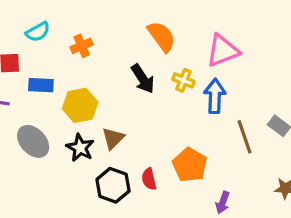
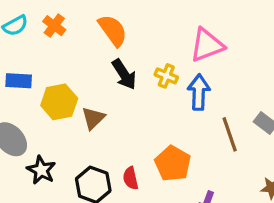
orange semicircle: (162, 37) -> (113, 30), moved
orange cross: (82, 46) -> (54, 26), moved, turned -30
brown triangle: (113, 138) -> (93, 118), moved
black star: (80, 148) -> (41, 170), moved

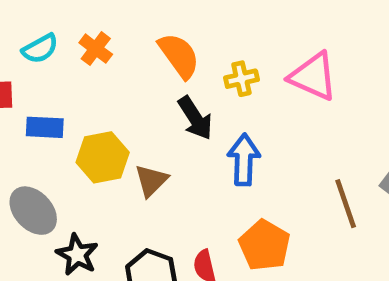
pink triangle: (207, 45) -> (313, 76), turned 45
yellow cross: (166, 76) -> (241, 79), moved, turned -35
blue arrow: (199, 92) -> (244, 160), moved

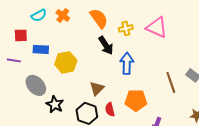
brown triangle: (151, 181) -> (97, 88), moved
orange pentagon: (265, 245) -> (136, 100), turned -30

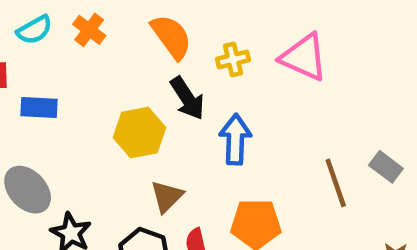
yellow hexagon: (66, 62) -> (139, 133), moved

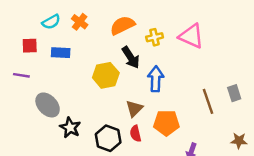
orange semicircle: (171, 37) -> (122, 25), turned -80
blue rectangle: (39, 107) -> (61, 53), moved
gray rectangle: (386, 167) -> (234, 93), turned 35
brown triangle: (167, 196) -> (134, 109), moved

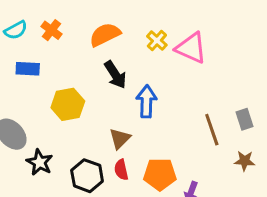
yellow cross: (155, 37) -> (157, 41), moved, turned -35
yellow hexagon: (106, 75) -> (68, 104), moved
orange pentagon: (166, 123) -> (160, 174), moved
brown star: (239, 141) -> (244, 161), moved

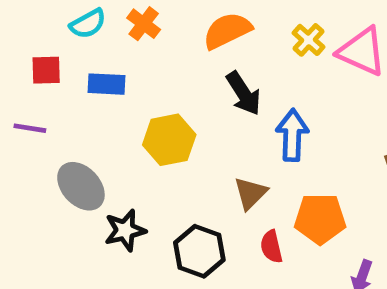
black star: (40, 162) -> (125, 230), turned 30
red semicircle: (121, 170) -> (271, 247), moved
orange pentagon: (160, 174) -> (320, 219), moved

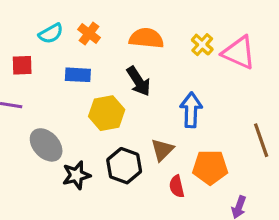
orange semicircle: (227, 31) -> (146, 38), turned 32
blue rectangle: (106, 84) -> (78, 75), moved
black arrow: (243, 93) -> (138, 81), moved
black hexagon: (199, 251) -> (124, 166), moved

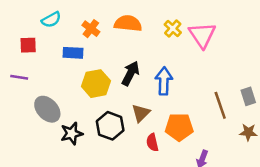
orange cross: (89, 33) -> (91, 29), moved
pink triangle: (239, 53) -> (202, 35), turned 32
black arrow: (138, 81) -> (131, 73), moved, turned -120

